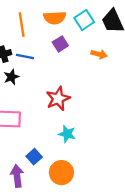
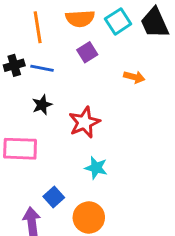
orange arrow: (99, 54) -> (134, 77), moved
black star: (11, 77) -> (42, 105), moved

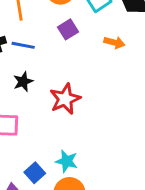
orange arrow: (134, 77) -> (114, 42), moved
cyan star: (96, 168) -> (67, 161), moved

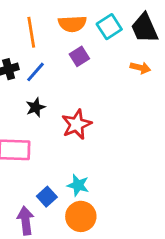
orange arrow: (114, 42) -> (140, 68), moved
blue line: (23, 45) -> (36, 72), turned -60

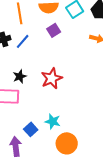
black star: (36, 107) -> (20, 76), moved
orange circle: (81, 216) -> (67, 143), moved

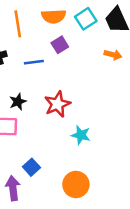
blue line: (23, 41) -> (34, 62), moved, turned 42
cyan star: (53, 121) -> (81, 135), moved

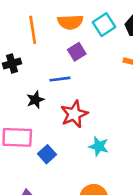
blue line: (34, 62) -> (60, 79), moved
black star: (18, 102) -> (35, 100), moved
blue square: (31, 167) -> (47, 154), moved

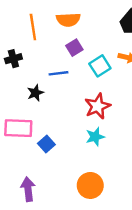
cyan square: (104, 25) -> (100, 66), moved
red star: (74, 114) -> (98, 106), moved
cyan star: (99, 146) -> (95, 137), turned -30

